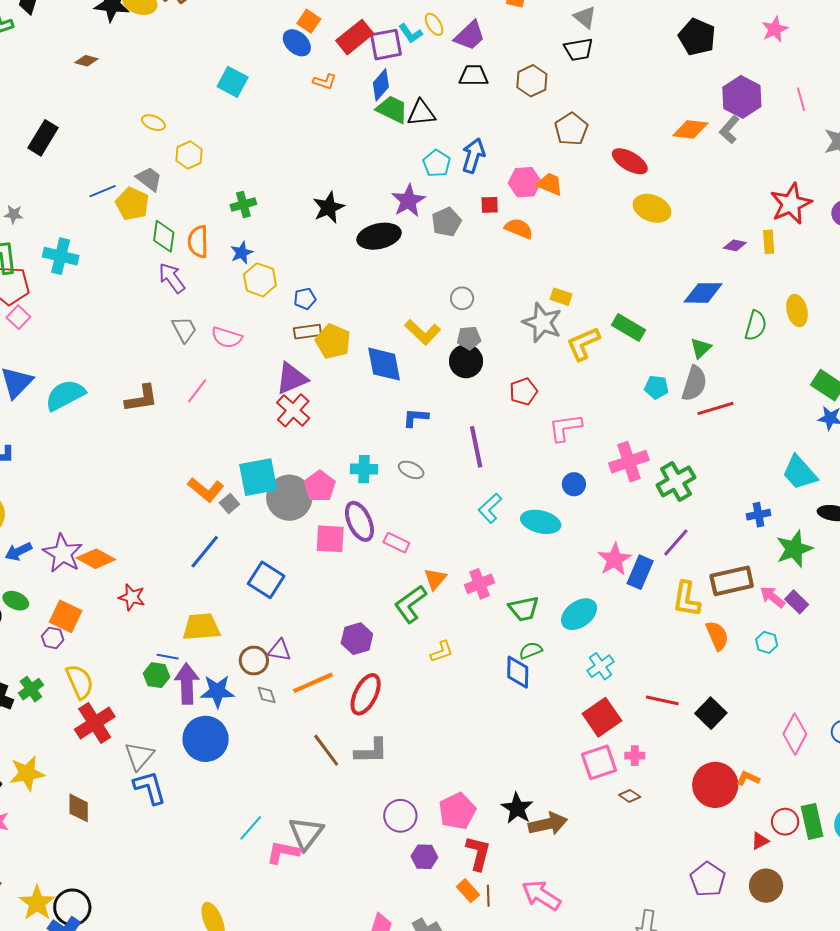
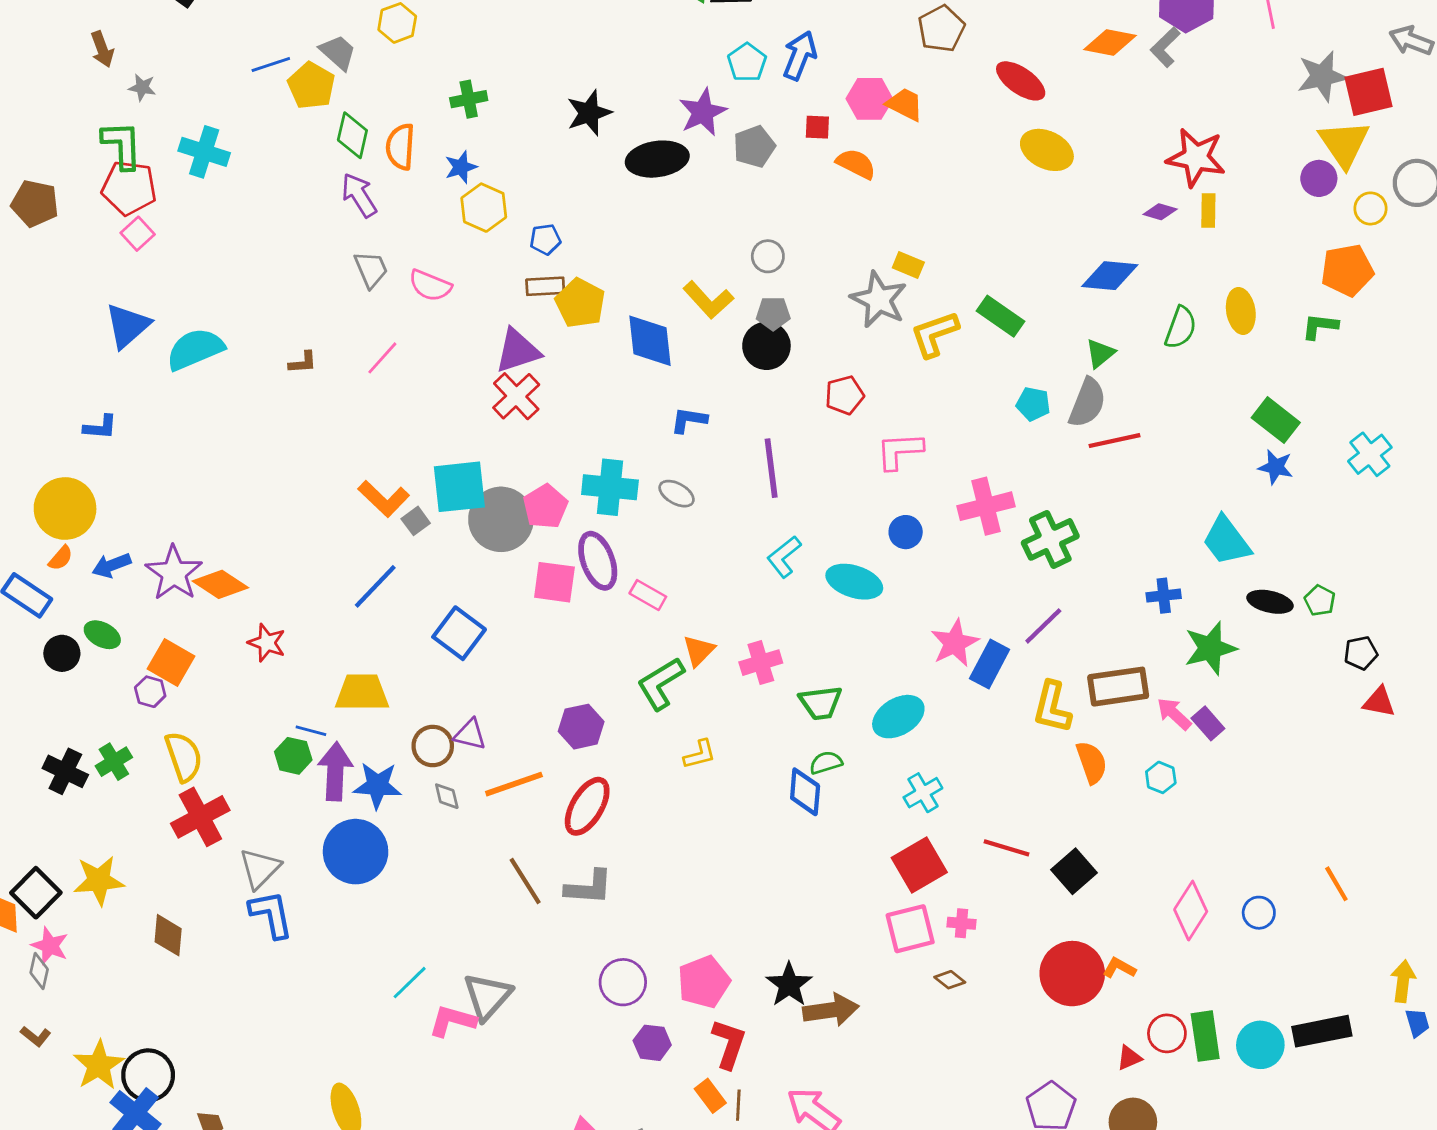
red star: (791, 204) -> (1196, 157), moved, turned 30
brown L-shape: (141, 399) -> (303, 362), size x0.6
cyan cross: (364, 469) -> (610, 487), size x1.4

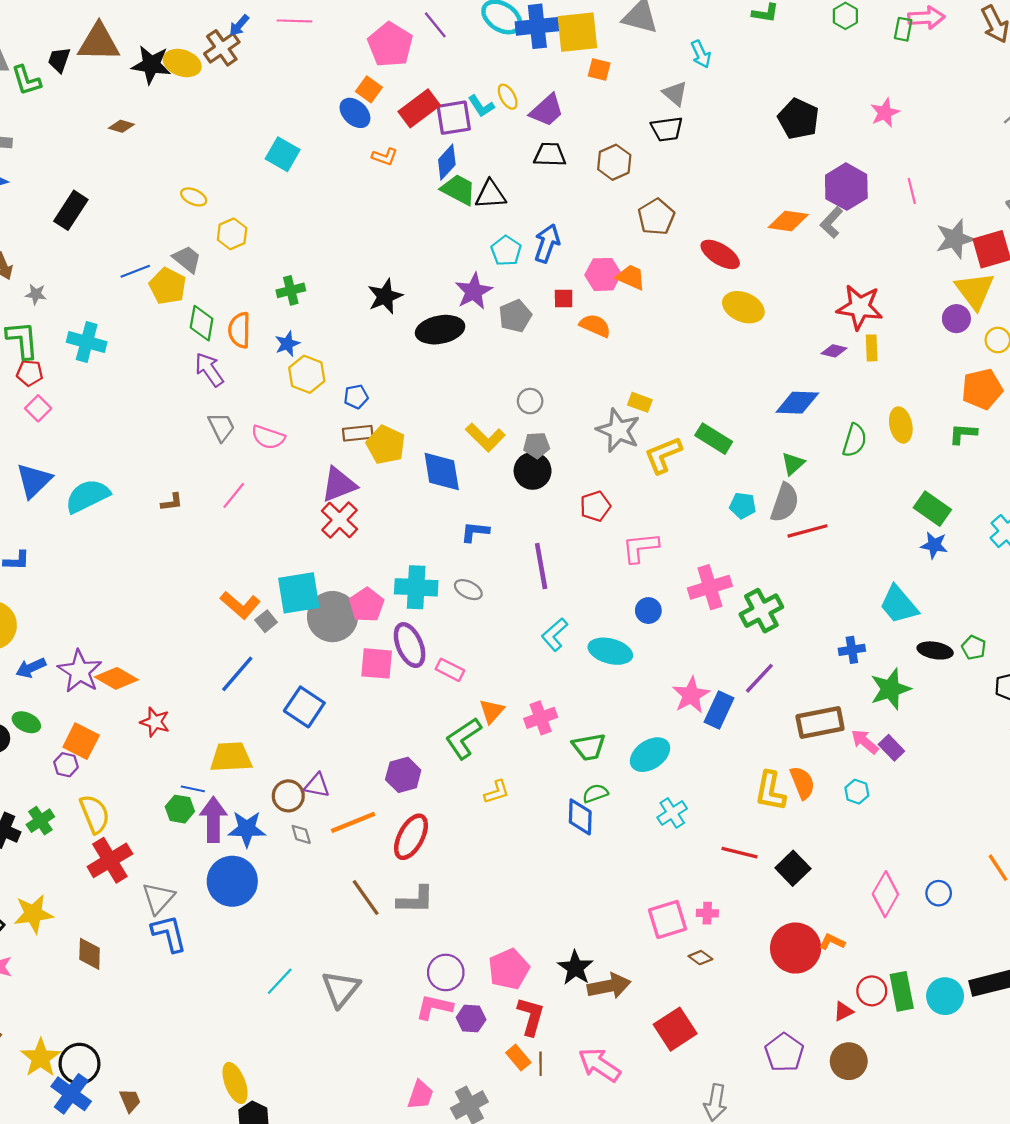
red pentagon: (129, 188) -> (30, 373), size x0.6
yellow L-shape: (1052, 707) -> (770, 791), moved
red square: (919, 865) -> (675, 1029), moved
pink L-shape: (453, 1021) -> (434, 1007), moved

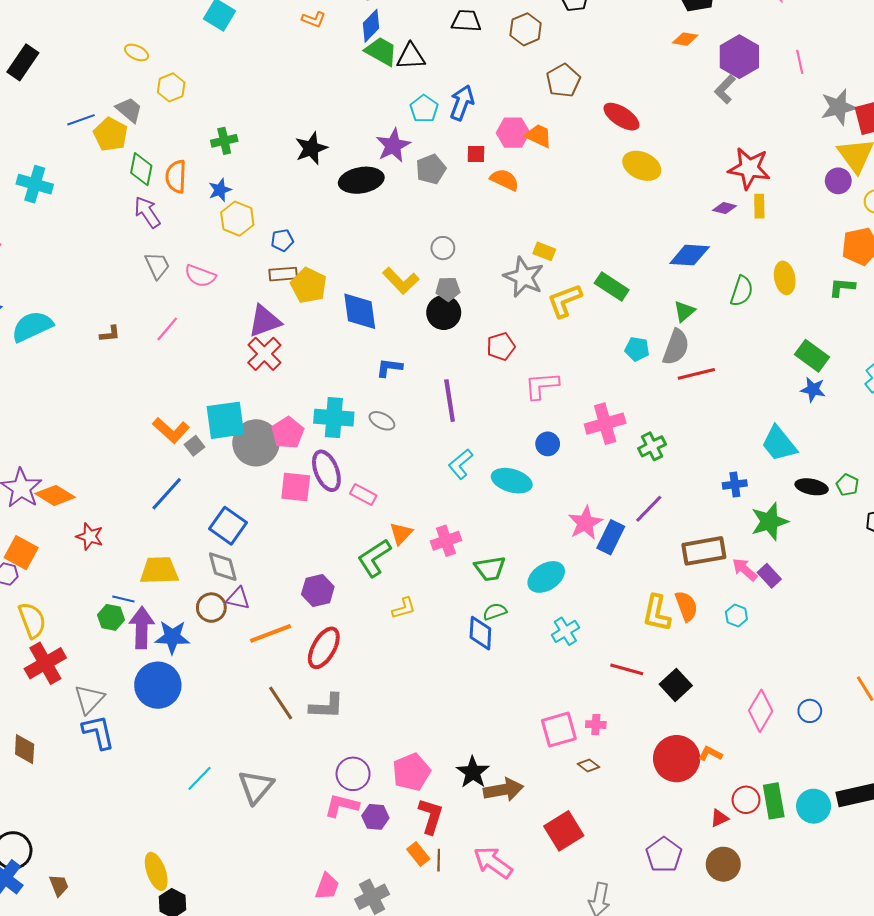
orange diamond: (788, 221) -> (685, 39), moved, size x0.7
green cross: (761, 611) -> (652, 446), size x0.7
gray diamond: (301, 834) -> (223, 567), moved, size x1.6

